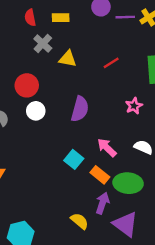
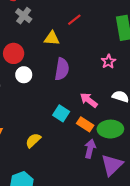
yellow triangle: (68, 59) -> (52, 38), moved
red line: (111, 63) -> (74, 20), moved
yellow semicircle: (80, 221) -> (33, 140), moved, turned -77
purple triangle: (125, 224) -> (112, 165), turned 45

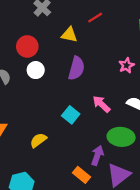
orange rectangle: (85, 124) -> (81, 175), moved

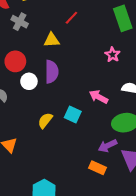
purple semicircle: (76, 68) -> (52, 72), moved
yellow semicircle: (38, 140) -> (45, 120), moved
purple arrow: (97, 155) -> (108, 146), turned -120

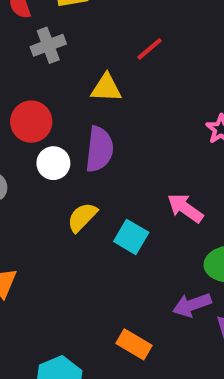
gray cross: (20, 22) -> (48, 45), turned 35
yellow semicircle: (45, 120) -> (82, 217), moved
orange rectangle: (97, 168) -> (134, 344), moved

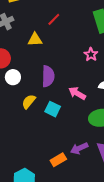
purple semicircle: (99, 149) -> (48, 76), moved
purple arrow: (192, 305) -> (79, 148), moved
orange rectangle: (134, 344) -> (58, 160), turned -56

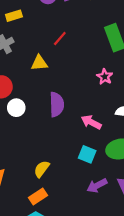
yellow semicircle: (29, 102) -> (42, 169), moved
cyan square: (53, 109) -> (87, 154), moved
orange rectangle: (58, 160) -> (38, 196), moved

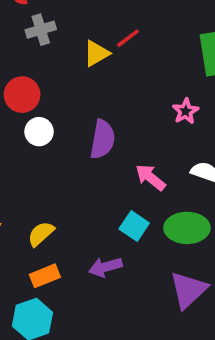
yellow triangle: (39, 63) -> (96, 53), moved, turned -36
yellow semicircle: (42, 169) -> (41, 234), moved
purple arrow: (97, 186) -> (105, 267), moved

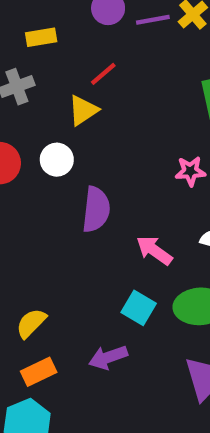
red line: (128, 38) -> (103, 74), moved
pink star: (186, 111) -> (190, 171), turned 30
white circle: (39, 132) -> (57, 160), moved

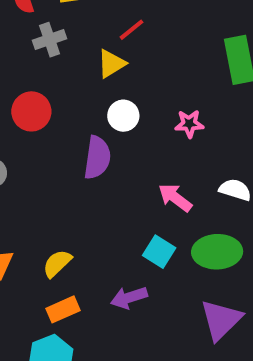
white circle: (57, 160) -> (123, 116), moved
pink star: (190, 171) -> (189, 124), moved
purple semicircle: (96, 209) -> (97, 158), moved

